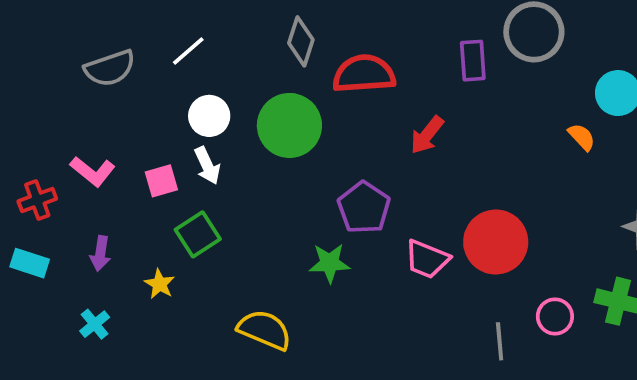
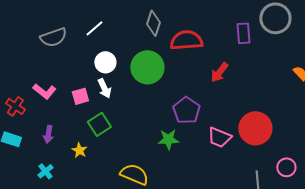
red cross: (37, 200) -> (15, 106), turned -36

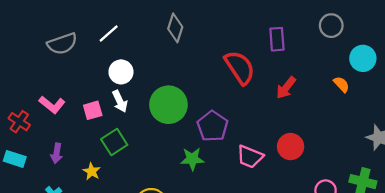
gray circle: (275, 18) -> (331, 26), moved, size x0.7
red semicircle: (186, 40) -> (240, 67), moved, turned 60
green circle: (147, 67) -> (168, 105), moved
red arrow: (219, 72) -> (286, 88), moved
red circle: (255, 128) -> (291, 147), size x0.7

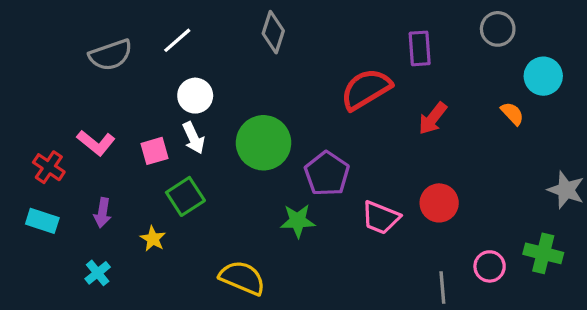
red semicircle: (240, 67) -> (366, 89), turned -87

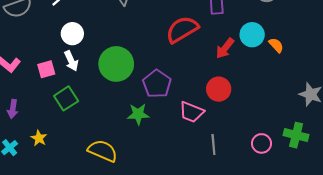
cyan circle: (543, 76) -> (252, 35), moved
red circle: (439, 203) -> (219, 89), moved
yellow star: (153, 239) -> (39, 138), moved
gray line: (442, 288) -> (213, 144), moved

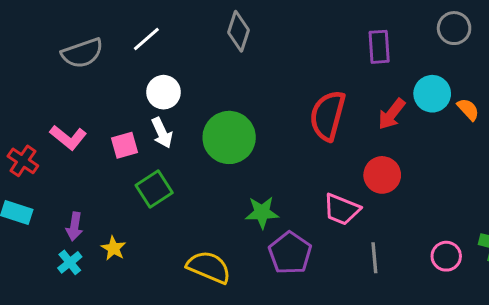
red semicircle: (182, 29) -> (328, 116), moved, turned -44
purple pentagon: (157, 84) -> (290, 253), moved
purple arrow: (13, 109) -> (74, 226), moved

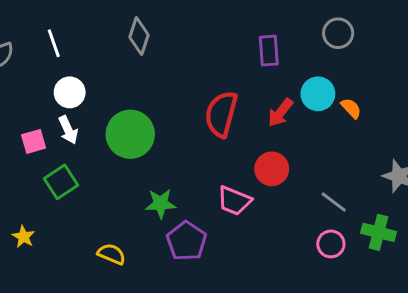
white line: (146, 39) -> (54, 43), turned -68
gray line: (374, 258) -> (334, 202), moved, turned -48
yellow semicircle: (209, 267) -> (111, 254), size x0.7

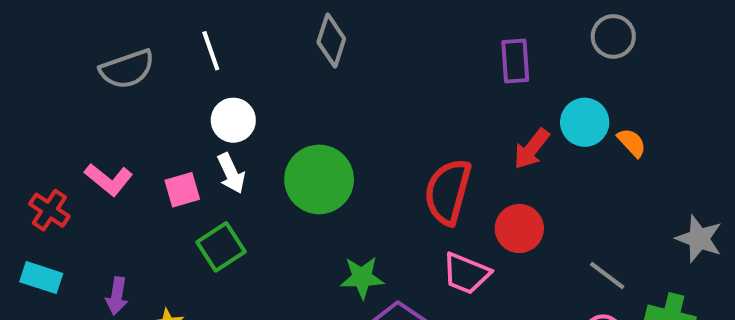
red semicircle: (221, 114) -> (448, 192), moved

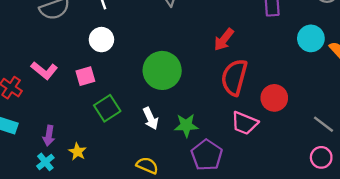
white circle: (233, 120) -> (101, 40), moved
red arrow: (532, 149) -> (224, 40), moved
white arrow: (231, 173) -> (151, 118), moved

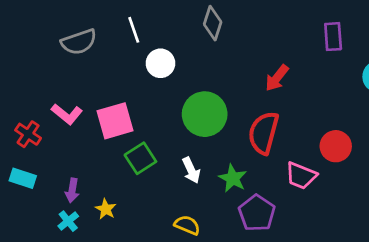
white circle: (101, 40) -> (160, 63), moved
pink square: (85, 76) -> (115, 121), size x1.6
red semicircle: (234, 77) -> (263, 133), moved
green star: (186, 125) -> (233, 178), turned 30

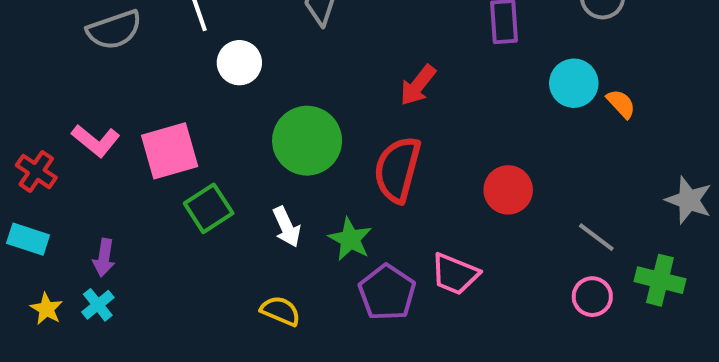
pink trapezoid: (301, 176) -> (455, 274), moved
yellow star: (106, 209) -> (47, 309), moved

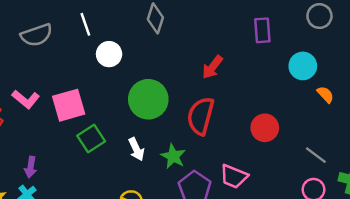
orange semicircle: (621, 104) -> (325, 94), moved

